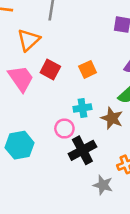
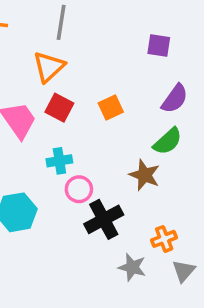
orange triangle: (29, 40) -> (49, 67), moved
cyan cross: (82, 108) -> (59, 161), moved

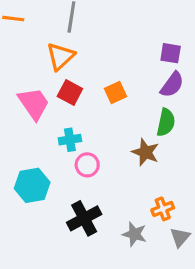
purple square: (159, 45) -> (171, 53), moved
green semicircle: (168, 141) -> (166, 122), turned -36
black cross: (104, 219) -> (84, 218), moved

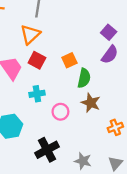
purple square: (171, 53) -> (109, 32), turned 32
green semicircle: (166, 122) -> (84, 78), moved
pink circle: (87, 165) -> (60, 112), moved
orange cross: (163, 209) -> (115, 127), moved

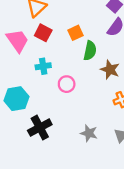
brown star: (91, 103) -> (110, 70), moved
black cross: (47, 150) -> (40, 128), moved

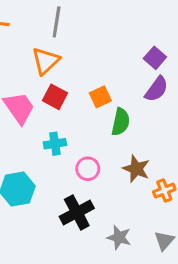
brown star: (110, 70) -> (136, 169), moved
black cross: (40, 128) -> (77, 212), moved

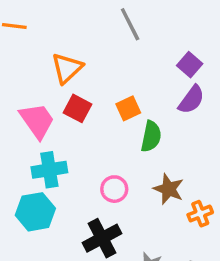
gray line: (57, 22) -> (130, 24), moved, turned -36
cyan cross: (55, 144) -> (49, 170), moved, size x1.4

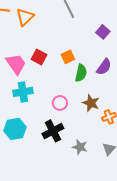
orange triangle: (67, 68) -> (25, 17), moved
purple semicircle: (191, 100) -> (104, 67), moved
cyan hexagon: (35, 212) -> (15, 129), moved

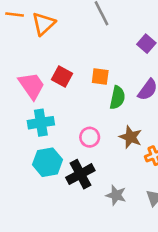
orange square: (68, 57) -> (100, 76), turned 32
cyan hexagon: (15, 129) -> (47, 162), moved

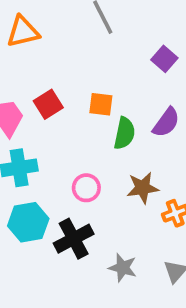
orange triangle: (44, 24) -> (23, 32), turned 30
red square: (62, 76) -> (48, 104), turned 30
brown star: (131, 137) -> (143, 188), turned -30

